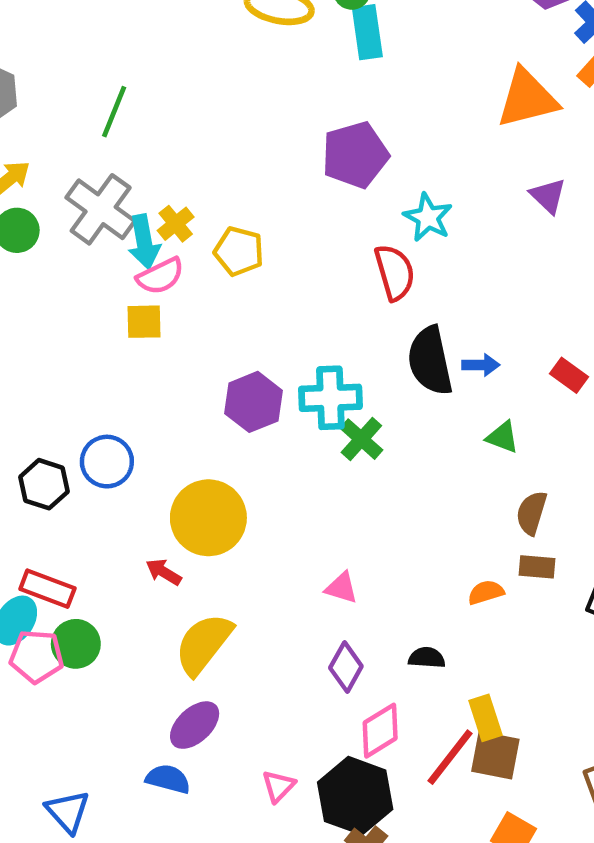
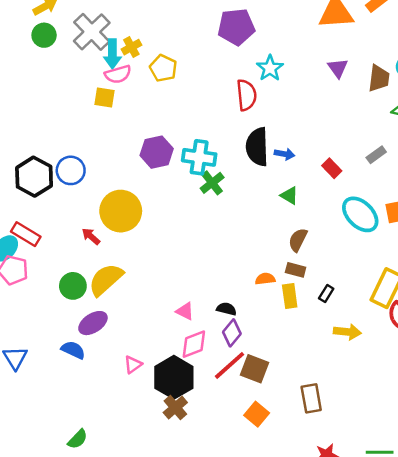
black hexagon: (44, 484) -> (34, 177), size x1.4
pink triangle: (342, 588) -> (185, 311), moved
green circle: (76, 644) -> (73, 286), moved
purple diamond: (346, 667) -> (232, 333), moved
yellow rectangle: (485, 718) -> (290, 296), moved

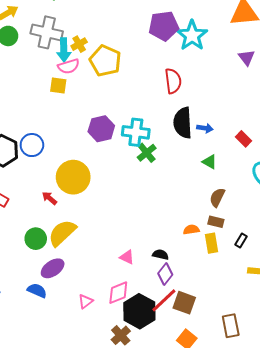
gray cross: (92, 32) -> (47, 32), turned -32
yellow pentagon: (163, 68) -> (105, 61), size x1.4
cyan star: (270, 68) -> (192, 35), moved, size x1.4
pink diamond: (194, 344) -> (118, 293), moved
black hexagon: (174, 377) -> (139, 311), moved

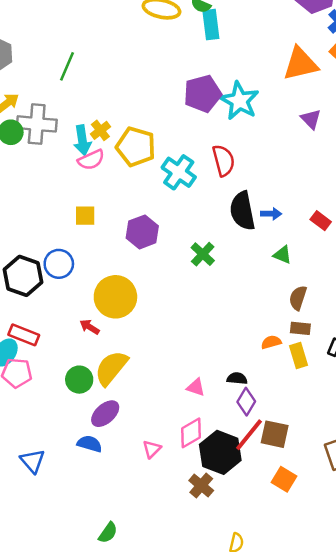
gray cross: (47, 32) -> (37, 124), moved
yellow square: (58, 85) -> (85, 216), moved
cyan cross: (136, 132) -> (179, 172), moved, turned 36

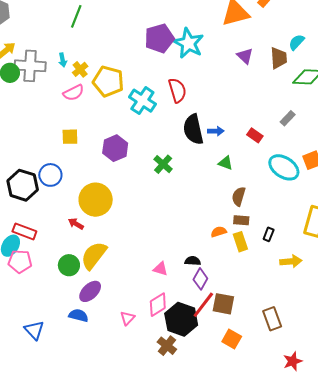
green line: (67, 66) -> (76, 16), moved
cyan arrow: (82, 140) -> (63, 60), moved, size x0.6

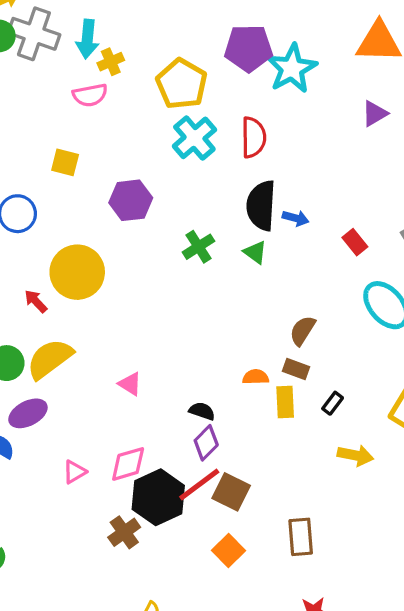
purple triangle: (245, 56) -> (375, 113), turned 30
cyan arrow: (63, 60) -> (87, 39), size x1.6
yellow pentagon: (108, 81) -> (182, 84), moved
green triangle: (226, 163) -> (255, 252), moved
pink triangle: (160, 269) -> (130, 384), moved

